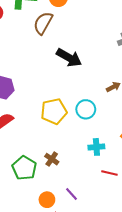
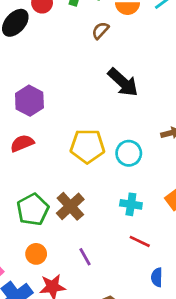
brown semicircle: (43, 23) -> (100, 30), size x0.6
brown cross: (52, 159) -> (70, 206), size x1.5
orange circle: (47, 200) -> (36, 254), moved

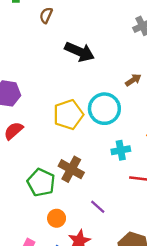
cyan circle: (129, 153) -> (104, 109), size x1.4

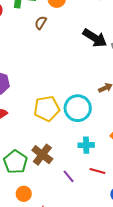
black arrow: (80, 52) -> (95, 38), moved
purple line: (98, 207) -> (69, 176), moved

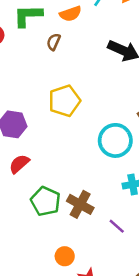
yellow pentagon: (47, 109) -> (65, 101), moved
green pentagon: (15, 162) -> (46, 201), moved

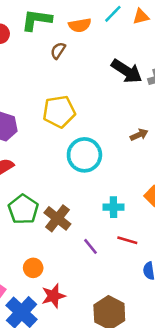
cyan circle: (115, 140) -> (84, 155), moved

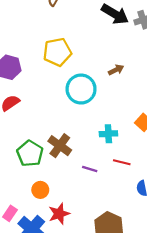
brown arrow: (139, 135) -> (116, 70), moved
green pentagon: (23, 209) -> (30, 153), moved
purple line: (90, 246) -> (90, 169), turned -32

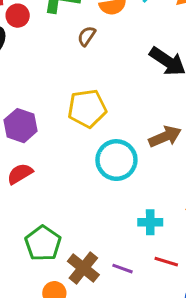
brown arrow: (116, 70) -> (165, 137), size x1.5
brown cross: (60, 146) -> (83, 268), moved

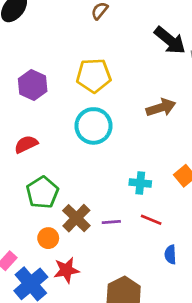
cyan circle: (116, 160) -> (93, 126), moved
red semicircle: (20, 174) -> (26, 144), moved
purple line: (122, 269) -> (111, 222), turned -30

